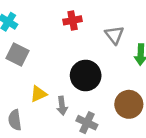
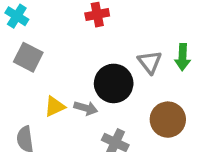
gray triangle: (114, 35) -> (150, 62), moved
gray arrow: (62, 106) -> (86, 108), moved, turned -66

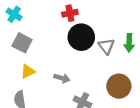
black circle: (114, 83) -> (81, 37), moved
yellow triangle: (55, 106) -> (28, 71), moved

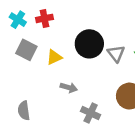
red cross: (70, 13) -> (44, 18), moved
yellow triangle: (28, 71) -> (54, 57), moved

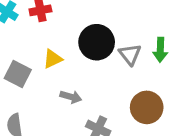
gray square: (26, 50) -> (18, 74), moved

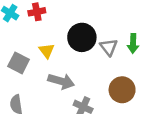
yellow triangle: (53, 59) -> (47, 51), turned -42
gray arrow: (71, 97) -> (61, 81), size x1.5

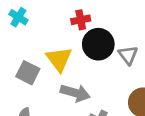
red cross: (37, 12) -> (81, 20), moved
yellow triangle: (47, 51) -> (59, 59), size x1.5

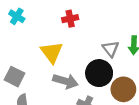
black circle: (98, 44) -> (99, 73), moved
gray square: (28, 73) -> (14, 77), moved

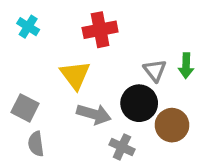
red cross: (70, 19) -> (100, 30), size x1.5

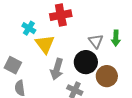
cyan cross: (28, 27) -> (29, 28), moved
gray arrow: (94, 114) -> (57, 69), turned 90

